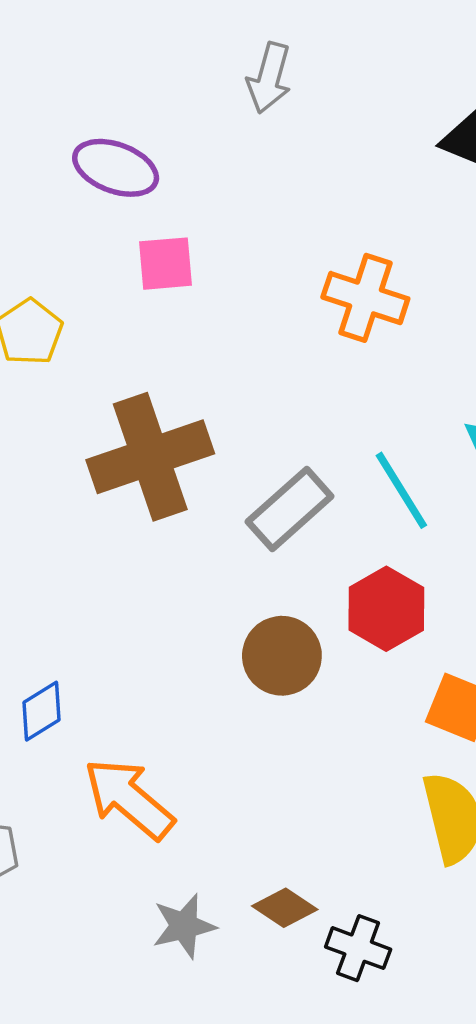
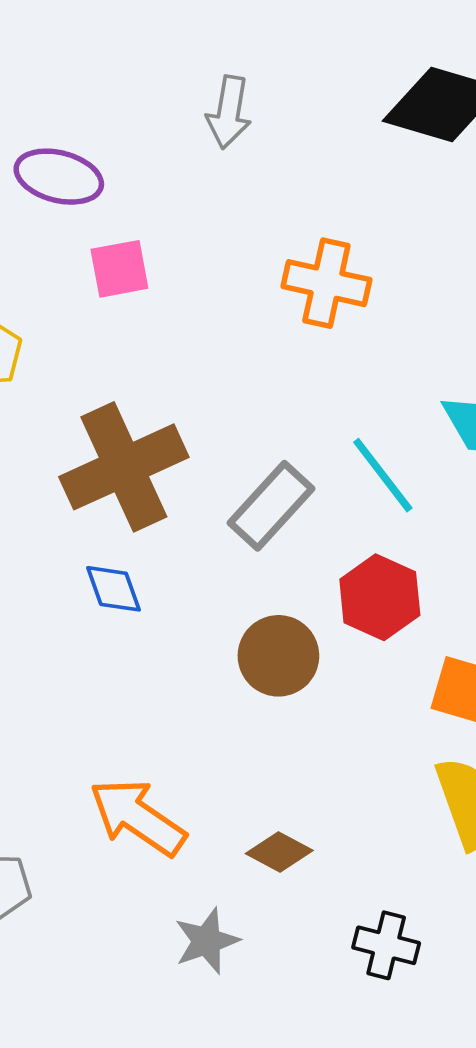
gray arrow: (269, 78) -> (229, 112), moved
blue diamond: (41, 711) -> (113, 589), moved, turned -72
brown diamond: (285, 908) -> (279, 852), moved

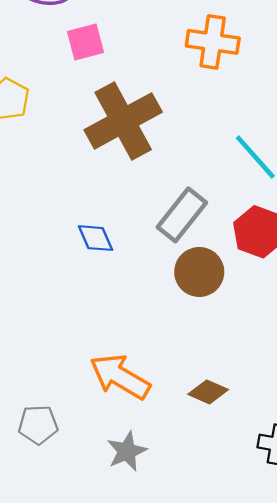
brown cross: (124, 467) -> (123, 121), moved
gray rectangle: (271, 506) -> (182, 215), moved
gray star: (207, 941) -> (127, 451), moved

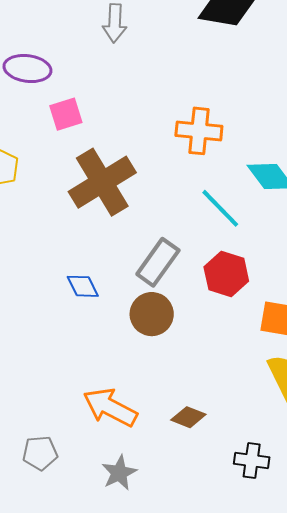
orange cross: (213, 42) -> (199, 131), moved
brown circle: (199, 272) -> (152, 314), moved

